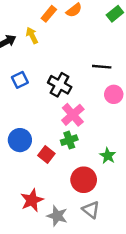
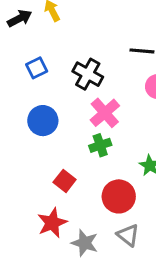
blue circle: (20, 140) -> (43, 121), moved
red square: (46, 155) -> (65, 181), moved

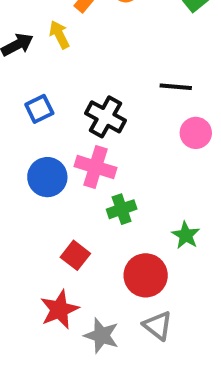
pink cross: (105, 113) -> (95, 167), moved, turned -32

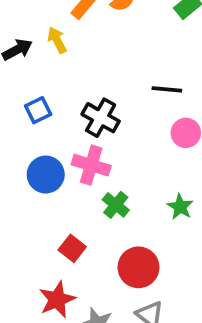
green cross: (122, 209) -> (116, 205), turned -32
green star: (186, 235) -> (180, 207), moved

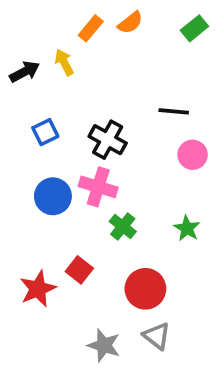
red star: (57, 300) -> (38, 289), moved

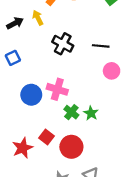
blue square: (45, 132) -> (13, 58), moved
black cross: (108, 140) -> (63, 44), moved
green star: (187, 228) -> (91, 113), moved
red circle: (145, 289) -> (71, 147), moved

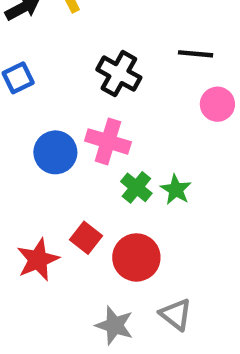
black cross: (63, 44) -> (119, 74), moved

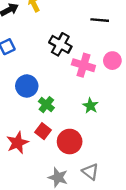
black line: (196, 54) -> (100, 20), moved
pink cross: (108, 141) -> (83, 65), moved
green cross: (136, 187) -> (46, 105), moved

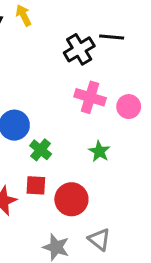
black cross: (60, 44) -> (79, 49), moved, turned 30
pink circle: (112, 61) -> (129, 107), moved
red square: (43, 131) -> (36, 185), turned -35

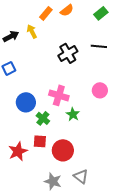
black line: (112, 37) -> (99, 46), moved
pink cross: (90, 97) -> (59, 95), moved
green star: (99, 151) -> (73, 114), moved

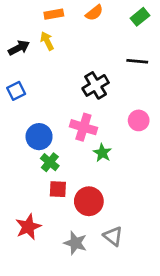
orange rectangle: (46, 13) -> (54, 14), moved, turned 40
black cross: (68, 53) -> (96, 85), moved
green cross: (43, 118) -> (50, 162), moved
red star: (18, 151) -> (28, 227), moved

